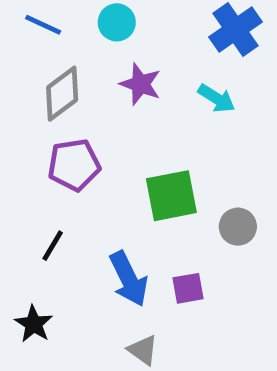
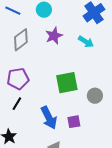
purple star: (140, 84) -> (54, 36), turned 30
purple pentagon: (74, 165) -> (18, 79), moved

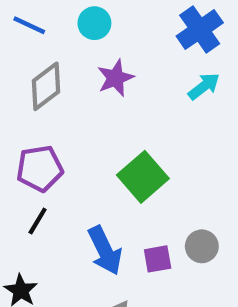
cyan arrow: (86, 42) -> (204, 86), moved, turned -70
green square: (67, 83) -> (143, 177), turned -30
gray circle: (95, 96) -> (202, 246), moved

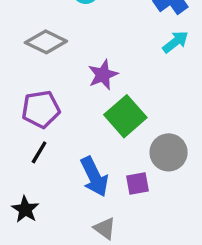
purple star: (115, 78) -> (103, 75), moved
gray diamond: (46, 86) -> (46, 42), turned 63
gray circle: (202, 246) -> (169, 152), moved, size x1.4

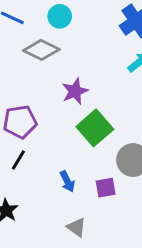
gray diamond: (46, 42) -> (41, 50), moved
blue arrow: (94, 177) -> (67, 181), size x0.6

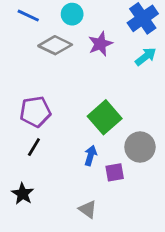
purple star: (75, 91) -> (100, 44), moved
blue arrow: (67, 181) -> (90, 156), moved, turned -138

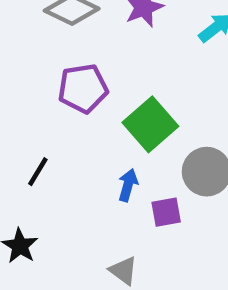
purple pentagon: (35, 112) -> (83, 88), moved

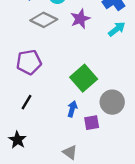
purple pentagon: (83, 88) -> (29, 62), moved

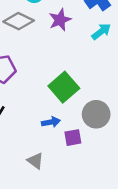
blue arrow: (72, 109) -> (51, 122), turned 63
gray triangle: (70, 152) -> (35, 161), moved

